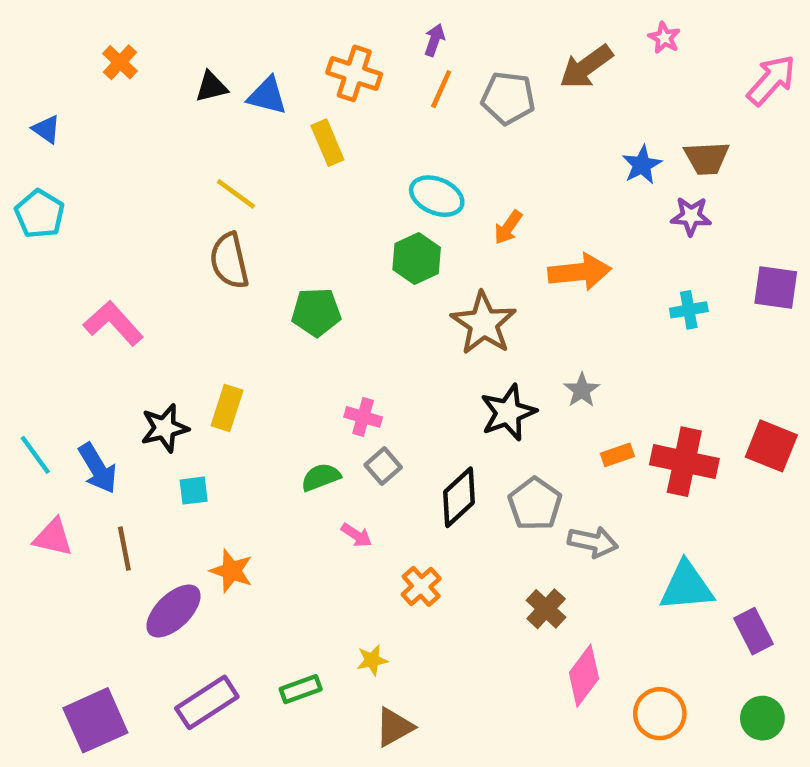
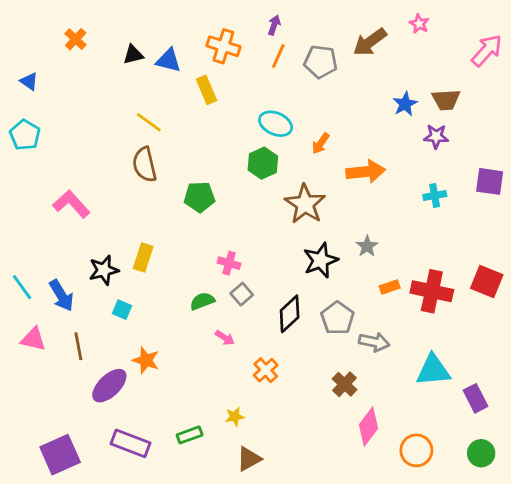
cyan square: (194, 491) -> (122, 310), turned 30
purple rectangle: (207, 702) -> (130, 443), turned 54

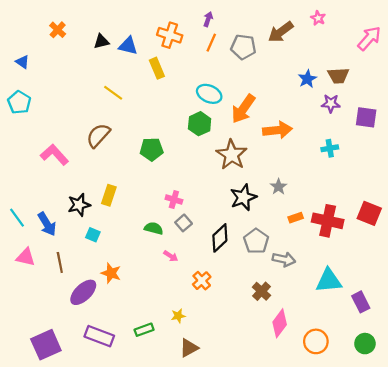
orange arrow: (321, 143) -> (243, 109), size x1.8
brown semicircle: (145, 165) -> (98, 135), moved, turned 55
purple square: (490, 181) -> (366, 117), moved
green semicircle: (202, 301) -> (154, 228), turned 36

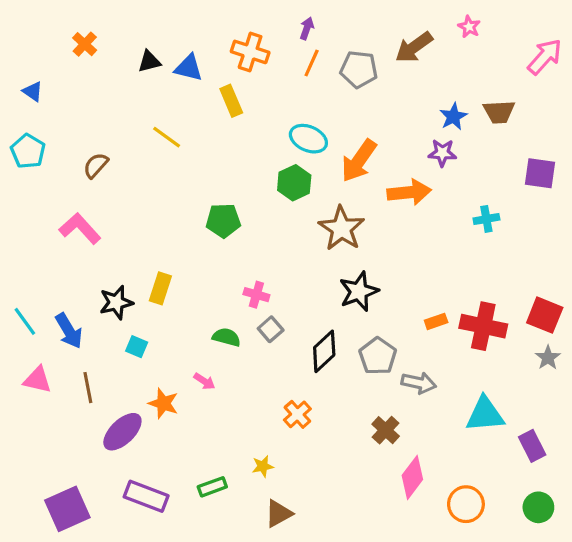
purple star: (331, 103) -> (442, 153), moved
brown semicircle: (98, 135) -> (96, 165), moved, size x0.7
gray star: (279, 187) -> (548, 358), moved
pink arrow: (171, 256) -> (204, 381), moved

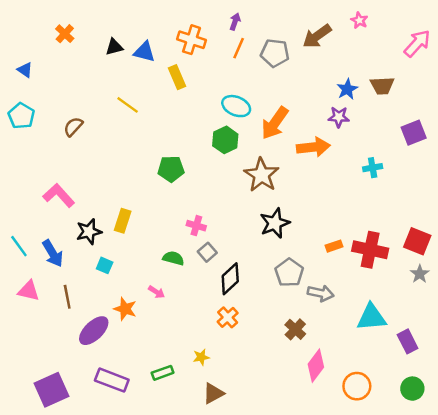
purple square: (540, 173) -> (414, 133), turned -30
pink L-shape: (80, 228) -> (59, 195), moved
black diamond: (324, 351) -> (230, 279), moved

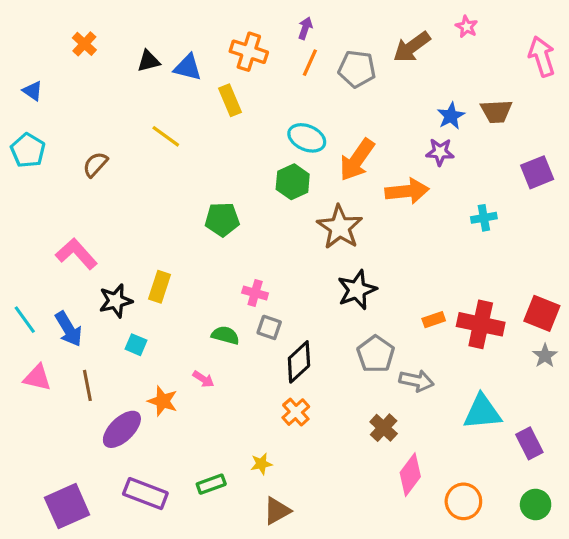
pink arrow: (417, 43) -> (542, 56), turned -60
gray square: (207, 252) -> (269, 327), turned -30

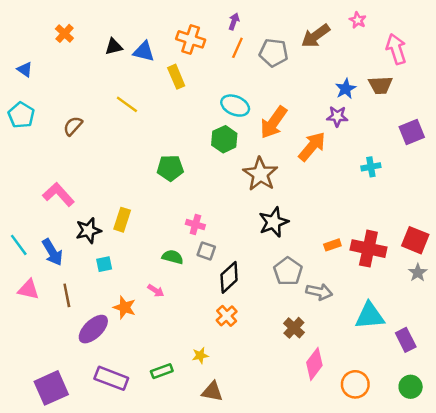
pink arrow: (542, 56) -> (396, 49), moved
orange arrow: (407, 191) -> (312, 146), turned -44
cyan square: (136, 345) -> (104, 264), turned -35
brown triangle: (277, 511) -> (212, 392), turned 40

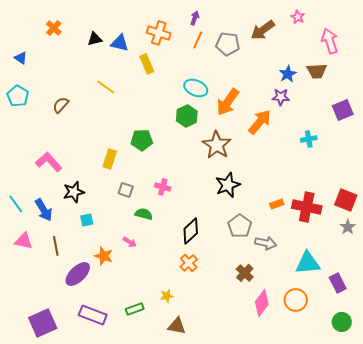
yellow rectangle: (122, 220) -> (110, 159), moved
gray square: (206, 251) -> (126, 190), moved
orange circle: (355, 384) -> (296, 300), moved

